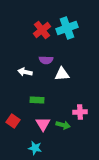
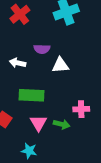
red cross: (42, 30) -> (20, 14), moved
green rectangle: (37, 100) -> (31, 95), size x1.5

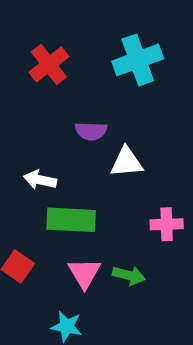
white arrow: (18, 63) -> (40, 180), moved
pink cross: (81, 109) -> (167, 224), moved

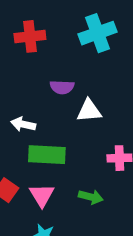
red cross: (49, 64) -> (30, 36), turned 32
pink triangle: (84, 273) -> (42, 195), moved

